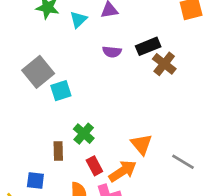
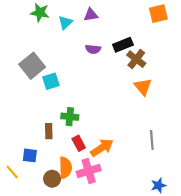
green cross: (84, 134) -> (70, 117), turned -35
orange triangle: (141, 144) -> (143, 87), moved
gray line: (183, 162) -> (152, 140), turned 54

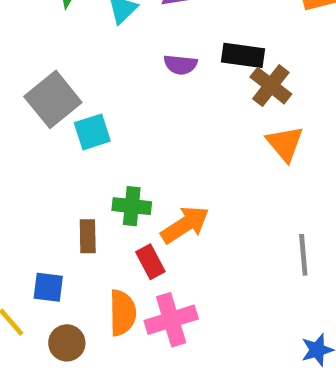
black rectangle: (123, 45) -> (243, 55), turned 30
orange arrow: (102, 148) -> (185, 225), moved
brown circle: (52, 179) -> (67, 343), moved

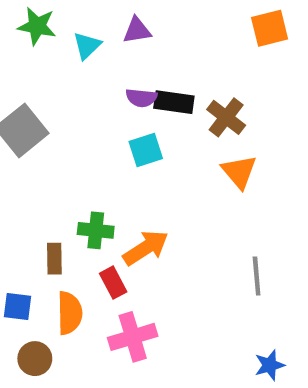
black rectangle: (243, 55) -> (174, 102), moved
cyan square: (92, 132) -> (146, 150), moved
orange semicircle: (122, 313) -> (70, 313), moved

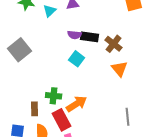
cyan square: (146, 150) -> (77, 59), turned -35
red rectangle: (113, 283) -> (62, 120), size x1.5

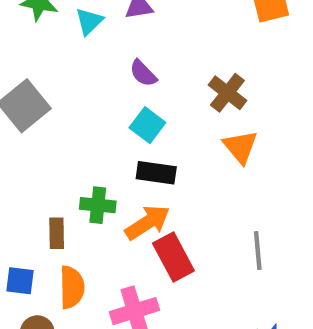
purple semicircle: (75, 35) -> (143, 73), turned 40
black rectangle: (90, 37) -> (156, 173), moved
red rectangle: (62, 120) -> (173, 257), moved

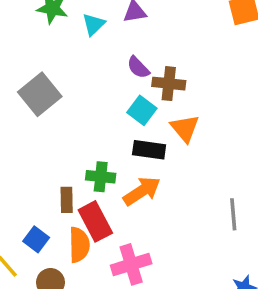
brown cross: (227, 93) -> (169, 84), moved, turned -32
orange triangle: (240, 147) -> (185, 128), moved
red rectangle: (173, 257) -> (95, 221), moved
blue square: (20, 281) -> (36, 239), turned 30

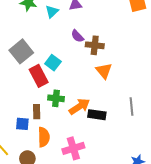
cyan square: (142, 110) -> (53, 63), moved
black rectangle: (149, 150) -> (97, 115), moved
gray line: (233, 214) -> (131, 107), moved
red rectangle: (95, 221) -> (39, 76), moved
blue square: (36, 239) -> (22, 124), moved, turned -32

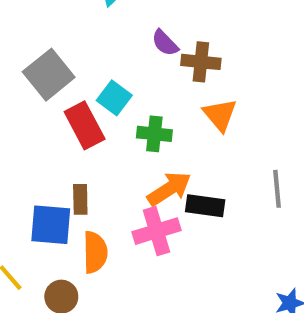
green cross: (56, 98) -> (154, 134), moved
blue square: (22, 124) -> (51, 225), size x1.5
pink cross: (73, 148) -> (156, 231), moved

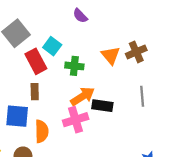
brown cross: (201, 62) -> (136, 52), moved, turned -30
brown rectangle: (80, 199) -> (35, 92), moved

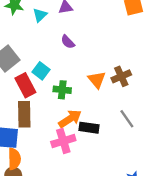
brown rectangle: (35, 92) -> (24, 114), size x1.6
gray line: (142, 96) -> (127, 119), turned -30
orange semicircle: (42, 131) -> (14, 159), moved

